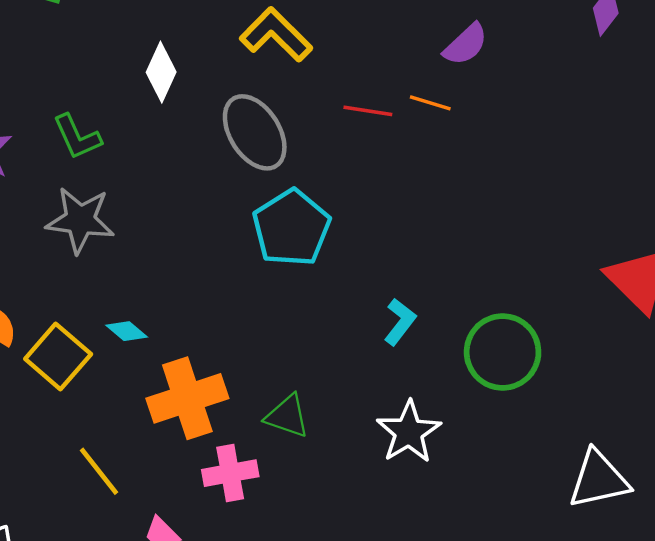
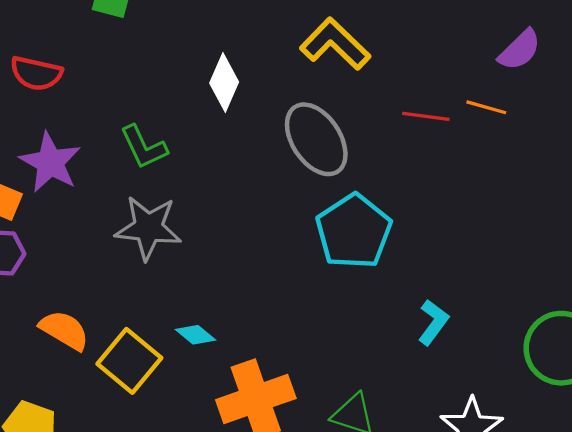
cyan L-shape: (400, 322) -> (433, 322), moved

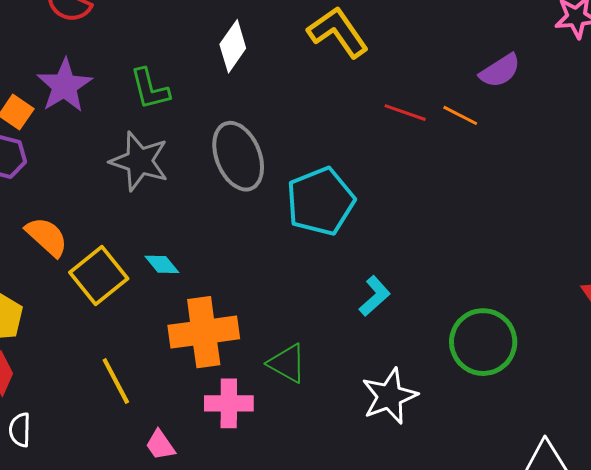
gray ellipse: (316, 139) -> (238, 156), moved

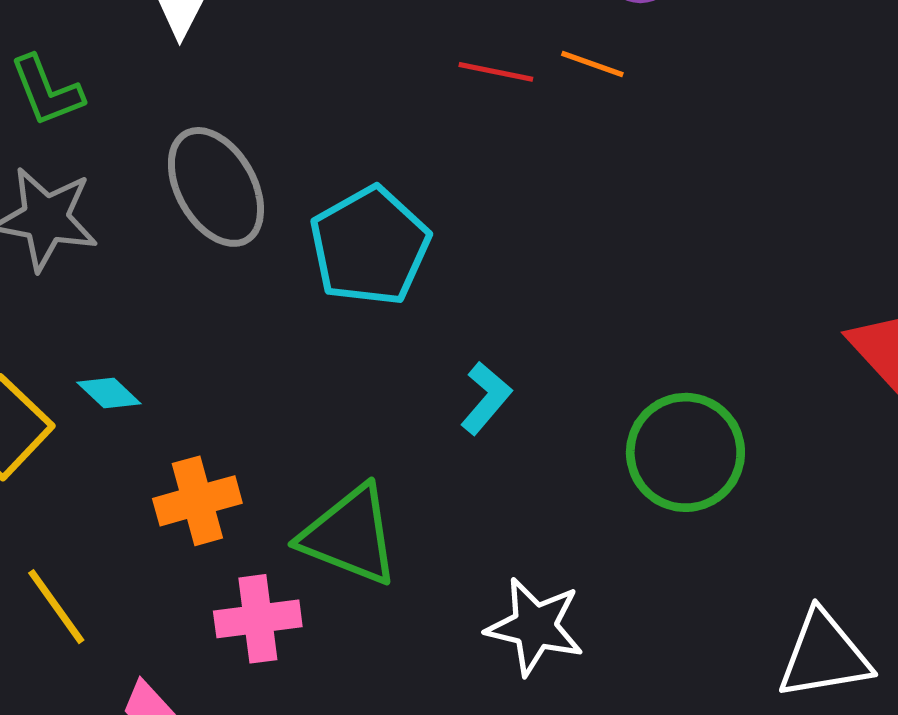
orange cross: (204, 332) -> (197, 501), size x0.7
green triangle: (287, 363) -> (350, 535), size x1.5
white star: (389, 396) -> (535, 627), moved, turned -30

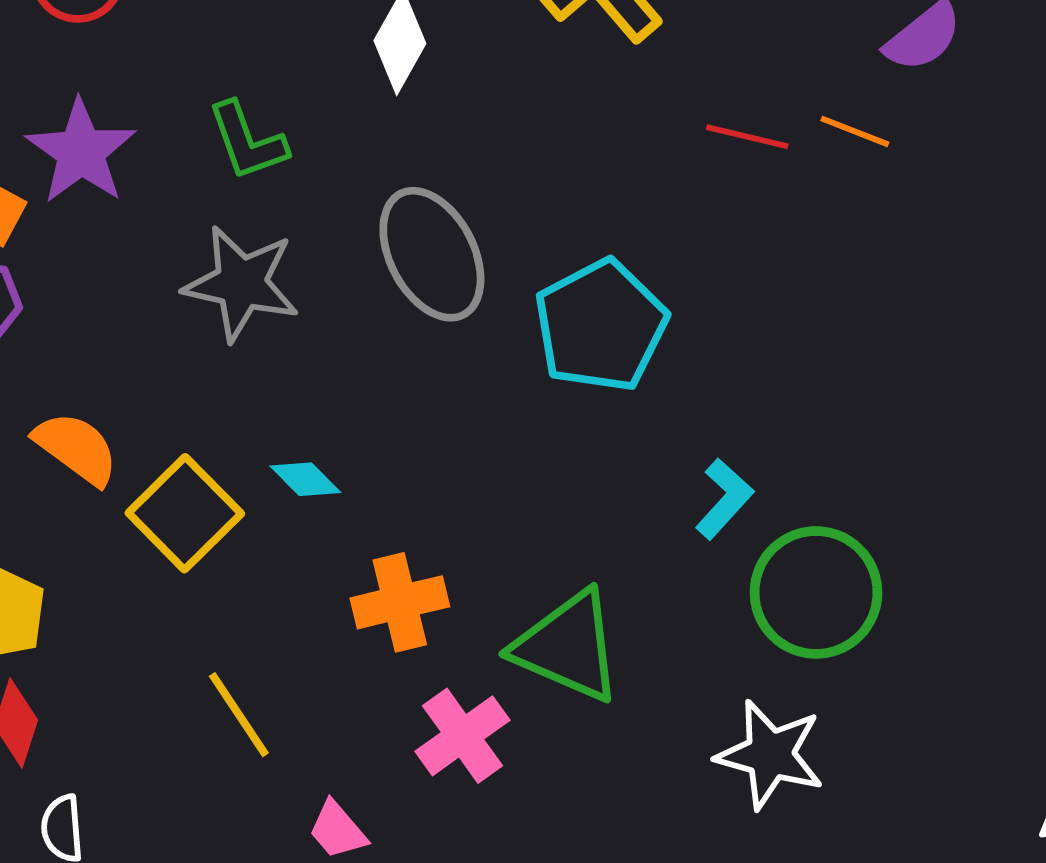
green circle: (685, 452) -> (816, 592), moved
pink cross: (258, 619) -> (462, 736), turned -30

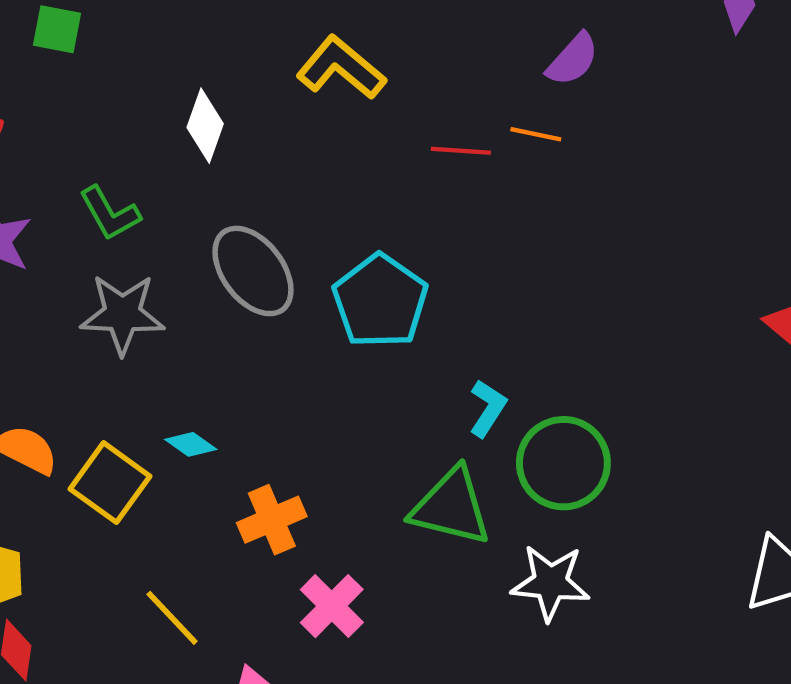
green triangle: (568, 646) -> (451, 507), moved

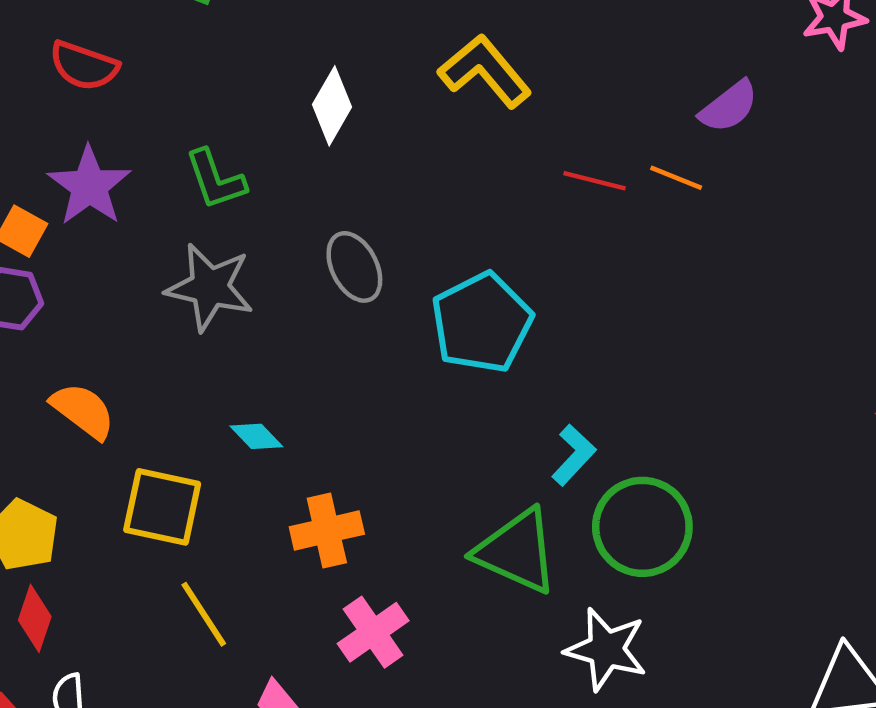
gray ellipse: (253, 271) -> (354, 267), size x0.7
yellow square: (110, 483) -> (162, 507), moved, turned -34

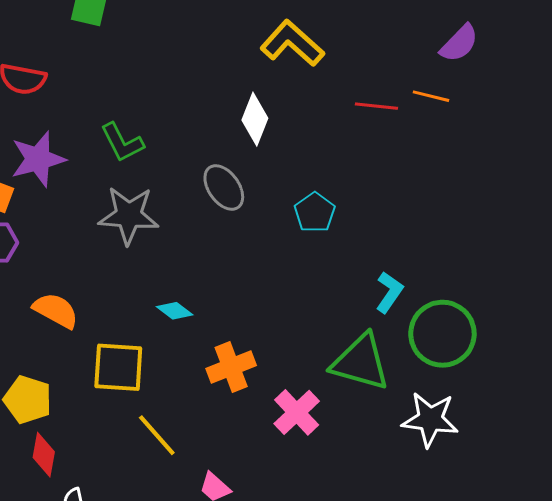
white diamond: (332, 106) -> (255, 119), moved
purple star: (89, 186) -> (38, 159), turned 30
cyan pentagon: (482, 323) -> (315, 212), size x0.6
pink cross: (373, 632) -> (297, 412), moved

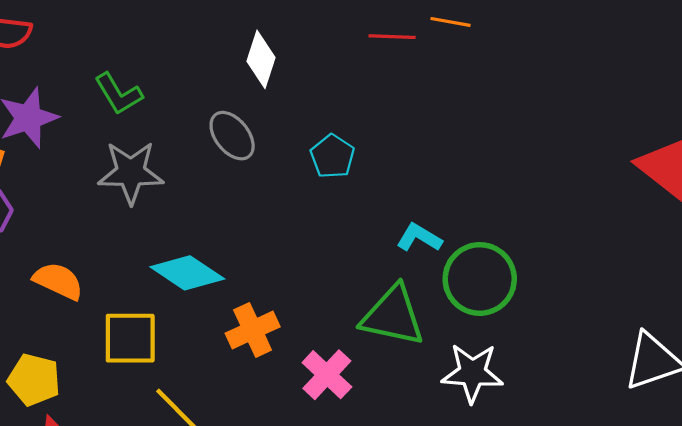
cyan L-shape: (389, 292) -> (419, 238), turned -90
cyan diamond: (175, 311) -> (187, 273), size x1.8

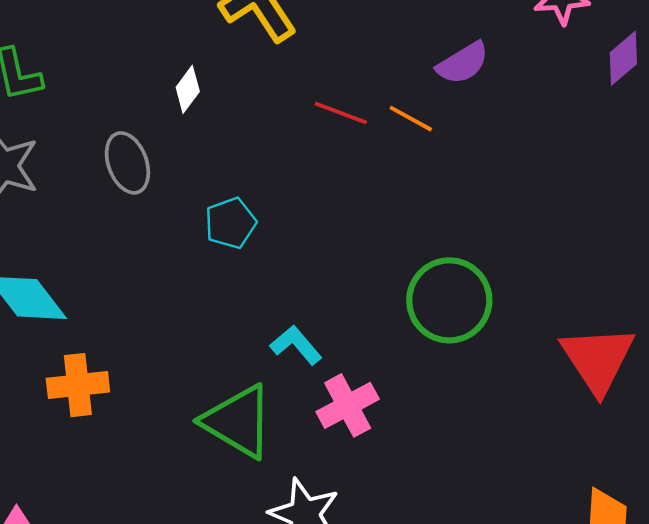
white diamond: (261, 59) -> (188, 89), size x0.7
green circle: (480, 279) -> (449, 300), moved
pink cross: (327, 375) -> (348, 405), moved

